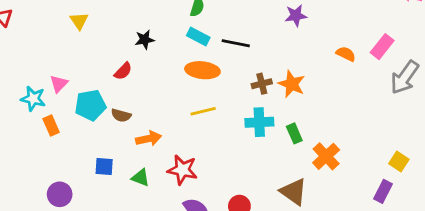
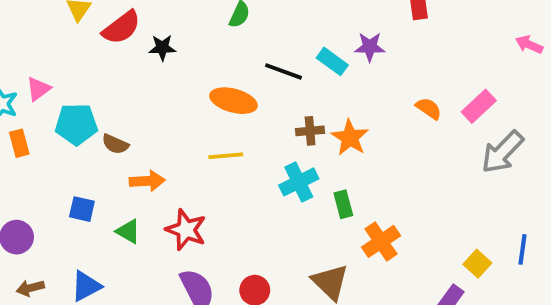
cyan rectangle: (198, 36) -> (332, 61), moved
red semicircle: (123, 71) -> (121, 28), moved, size x1.5
cyan cross: (259, 122) -> (299, 182), turned -32

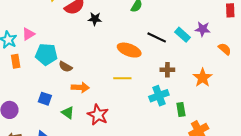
orange semicircle: (429, 109) -> (225, 49), moved
orange star: (350, 138) -> (203, 78), moved

